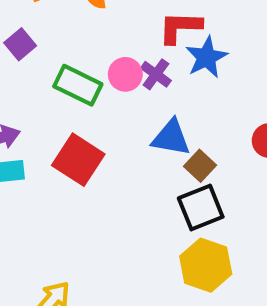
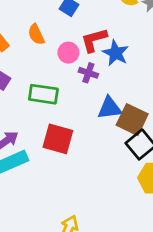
pink circle: (125, 74) -> (68, 53), moved
brown square: (200, 166) -> (132, 120), size x1.6

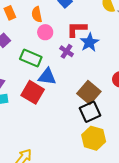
pink circle: (68, 53) -> (45, 32), moved
blue triangle: (110, 108) -> (47, 77), moved

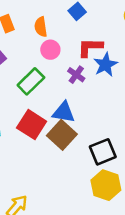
green rectangle: (31, 58) -> (31, 81), turned -70
blue triangle: (47, 77) -> (64, 112), moved
brown square: (89, 93) -> (62, 135), moved

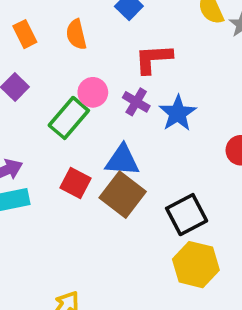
pink circle: (50, 50) -> (93, 92), moved
blue star: (105, 65) -> (178, 113), moved
red square: (32, 125) -> (76, 183), size x0.7

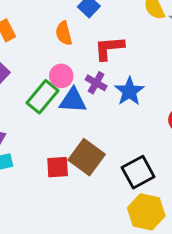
orange semicircle: (76, 34) -> (64, 33), moved
blue triangle: (122, 160) -> (73, 101), moved
red square: (76, 183) -> (58, 167), moved, turned -30

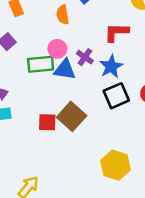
red L-shape: (109, 48) -> (116, 32), moved
green rectangle: (43, 97) -> (41, 64), turned 40
black square: (138, 172) -> (116, 96), moved

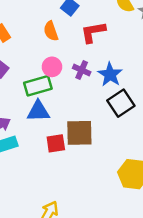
red L-shape: (116, 32) -> (93, 32), moved
blue triangle: (65, 70) -> (38, 111), moved
brown square: (72, 116) -> (79, 133), turned -32

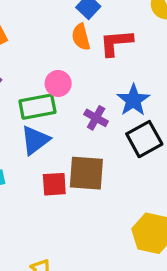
orange semicircle: (51, 31) -> (81, 37), moved
purple cross: (82, 70) -> (96, 118), moved
blue triangle: (38, 111) -> (35, 140), turned -40

